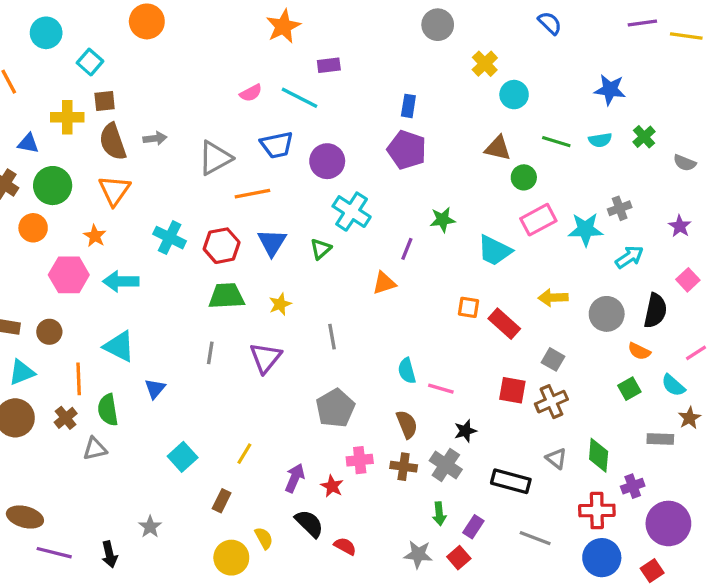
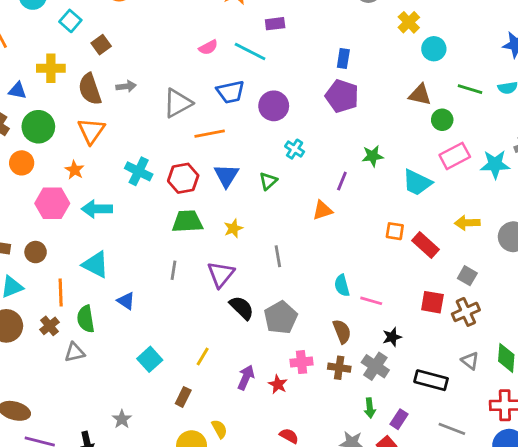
brown square: (105, 101) -> (101, 45), moved, turned -30
cyan cross: (352, 212) -> (295, 149), size x0.6
blue triangle: (155, 389) -> (126, 301), turned -36
black semicircle: (309, 523) -> (242, 308), moved

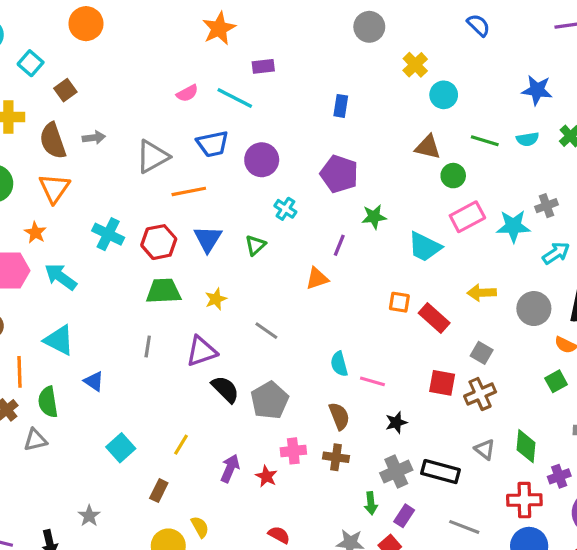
purple pentagon: (342, 96) -> (339, 174), moved
cyan arrow: (97, 209) -> (61, 277), turned 36
gray line: (278, 256) -> (266, 331), turned -45
purple triangle: (221, 274) -> (202, 351), turned 32
gray cross: (375, 366) -> (396, 472), moved, turned 32

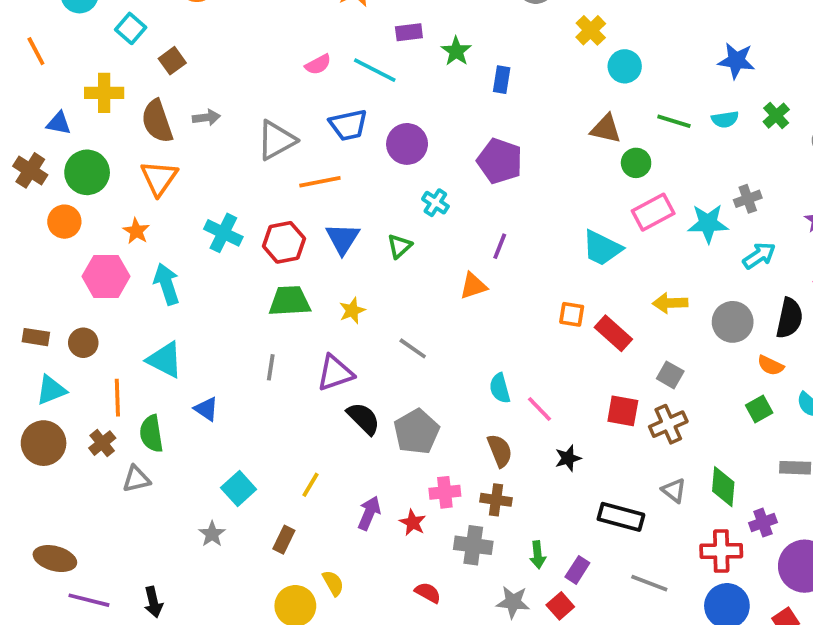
green star: (374, 217) -> (456, 51), moved, turned -30
cyan arrow: (61, 277) -> (167, 284), turned 36
pink line: (372, 381) -> (540, 409), turned 30
gray cross: (396, 472) -> (473, 545), moved, turned 32
gray star: (89, 516) -> (212, 534), moved

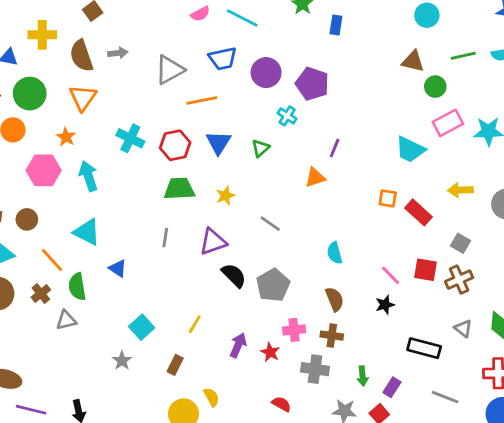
green line: (674, 121) -> (463, 56), turned -30
purple pentagon: (500, 161) -> (312, 84), moved
orange line: (117, 398) -> (52, 260), turned -40
pink line: (540, 409) -> (391, 275), moved

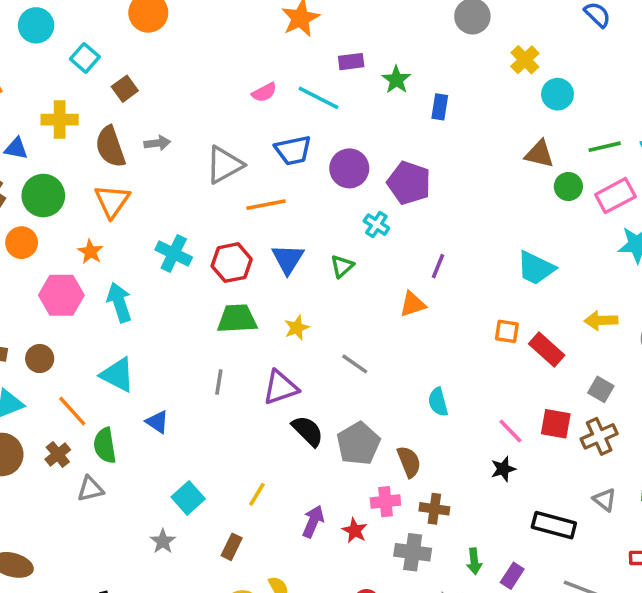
pink rectangle: (448, 123) -> (615, 196), moved
brown semicircle: (335, 299) -> (409, 462), moved

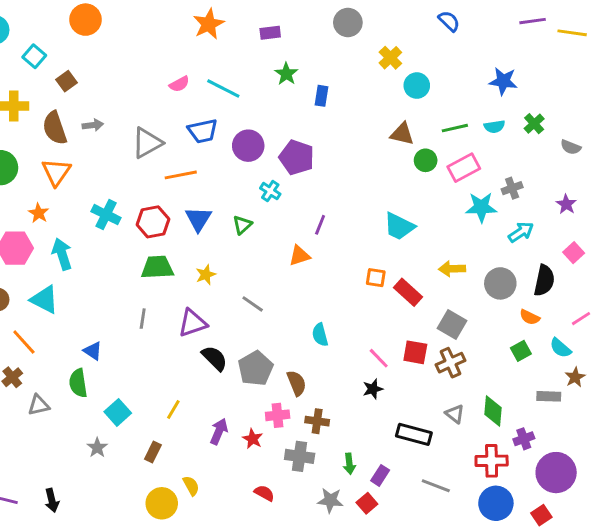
purple rectangle: (351, 62) -> (270, 33), moved
cyan triangle: (118, 375) -> (44, 300), moved
gray square: (601, 389) -> (452, 324), size x1.4
green semicircle: (105, 445) -> (78, 383), moved

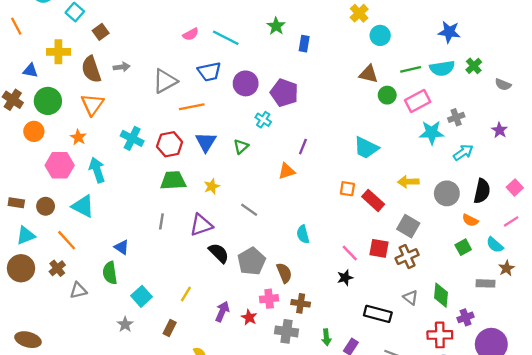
cyan semicircle: (494, 127) -> (442, 68), size x1.5
pink square: (574, 253) -> (515, 188), moved

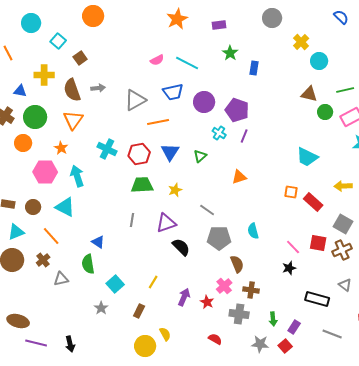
purple line: (303, 147) -> (244, 136), moved
gray pentagon: (251, 261) -> (219, 238), moved, turned 30
pink cross: (269, 299) -> (224, 286), turned -35

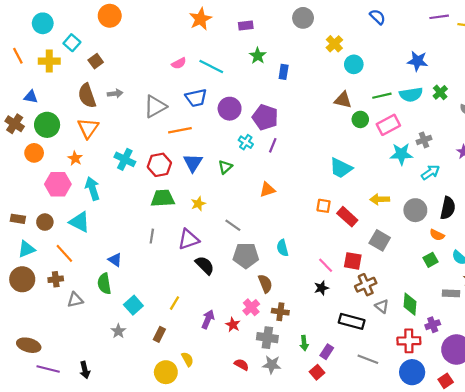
yellow cross: (44, 75) -> (49, 61), moved
brown cross: (342, 250) -> (366, 285), moved
brown cross: (43, 260) -> (56, 279), turned 32
gray star: (260, 344) -> (272, 365), moved

